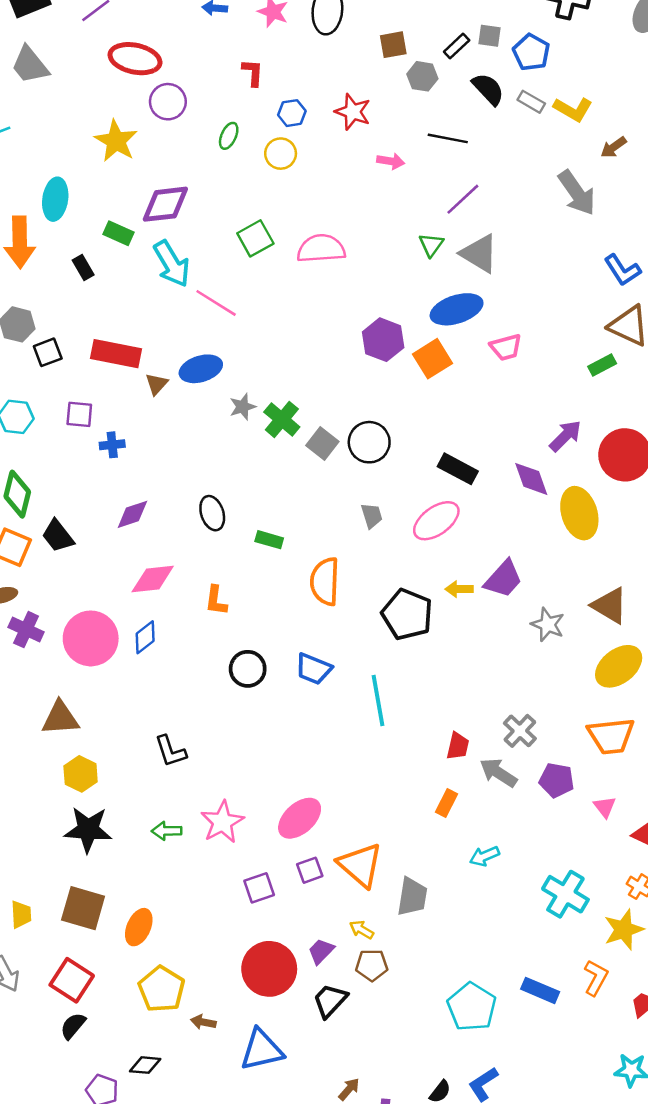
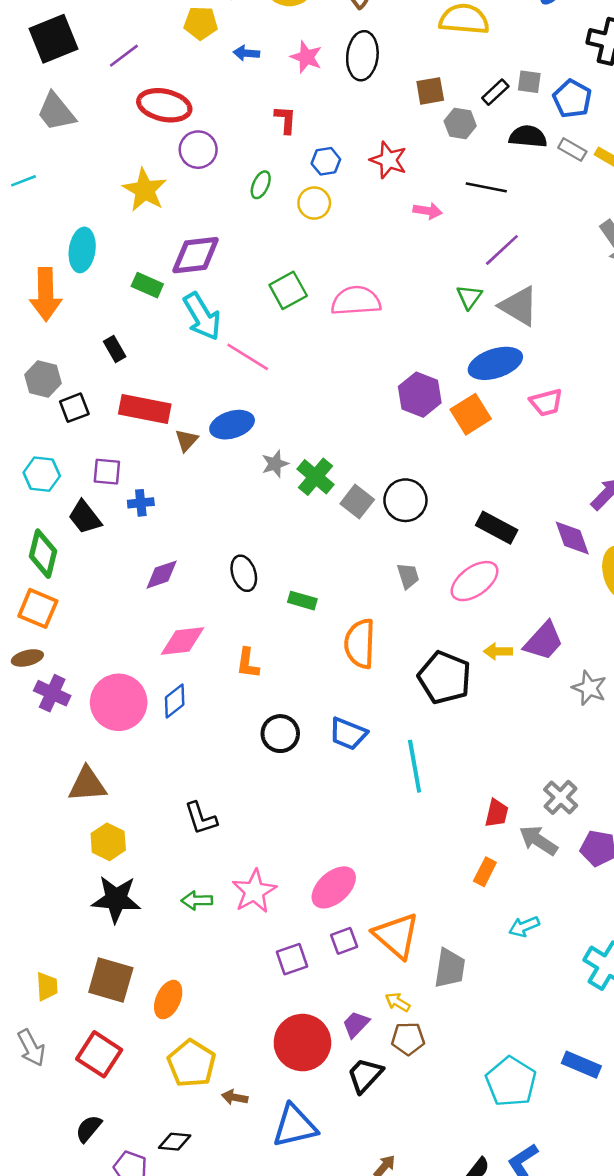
black semicircle: (488, 89) -> (528, 137), turned -42
black rectangle: (83, 268) -> (115, 349), moved
black trapezoid: (58, 536) -> (85, 517), moved
black semicircle: (73, 1026) -> (89, 1129), moved

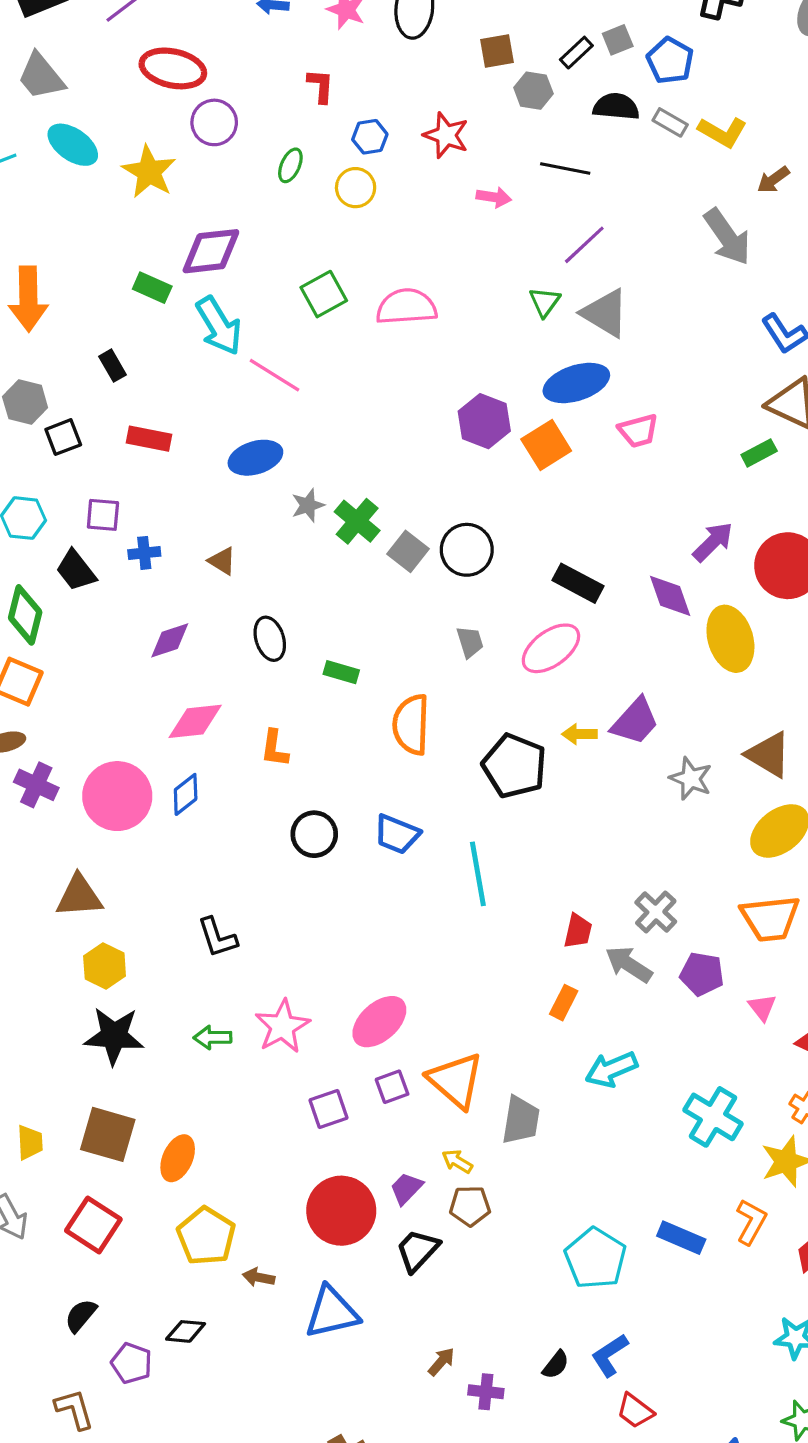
gray square: (529, 82) -> (618, 40), turned -30
cyan ellipse: (82, 250) -> (73, 145), moved, turned -63
red rectangle: (145, 409) -> (149, 439), size x0.7
brown triangle: (186, 440) -> (222, 561), moved, turned -40
cyan arrow: (524, 927) -> (611, 1069), size x1.4

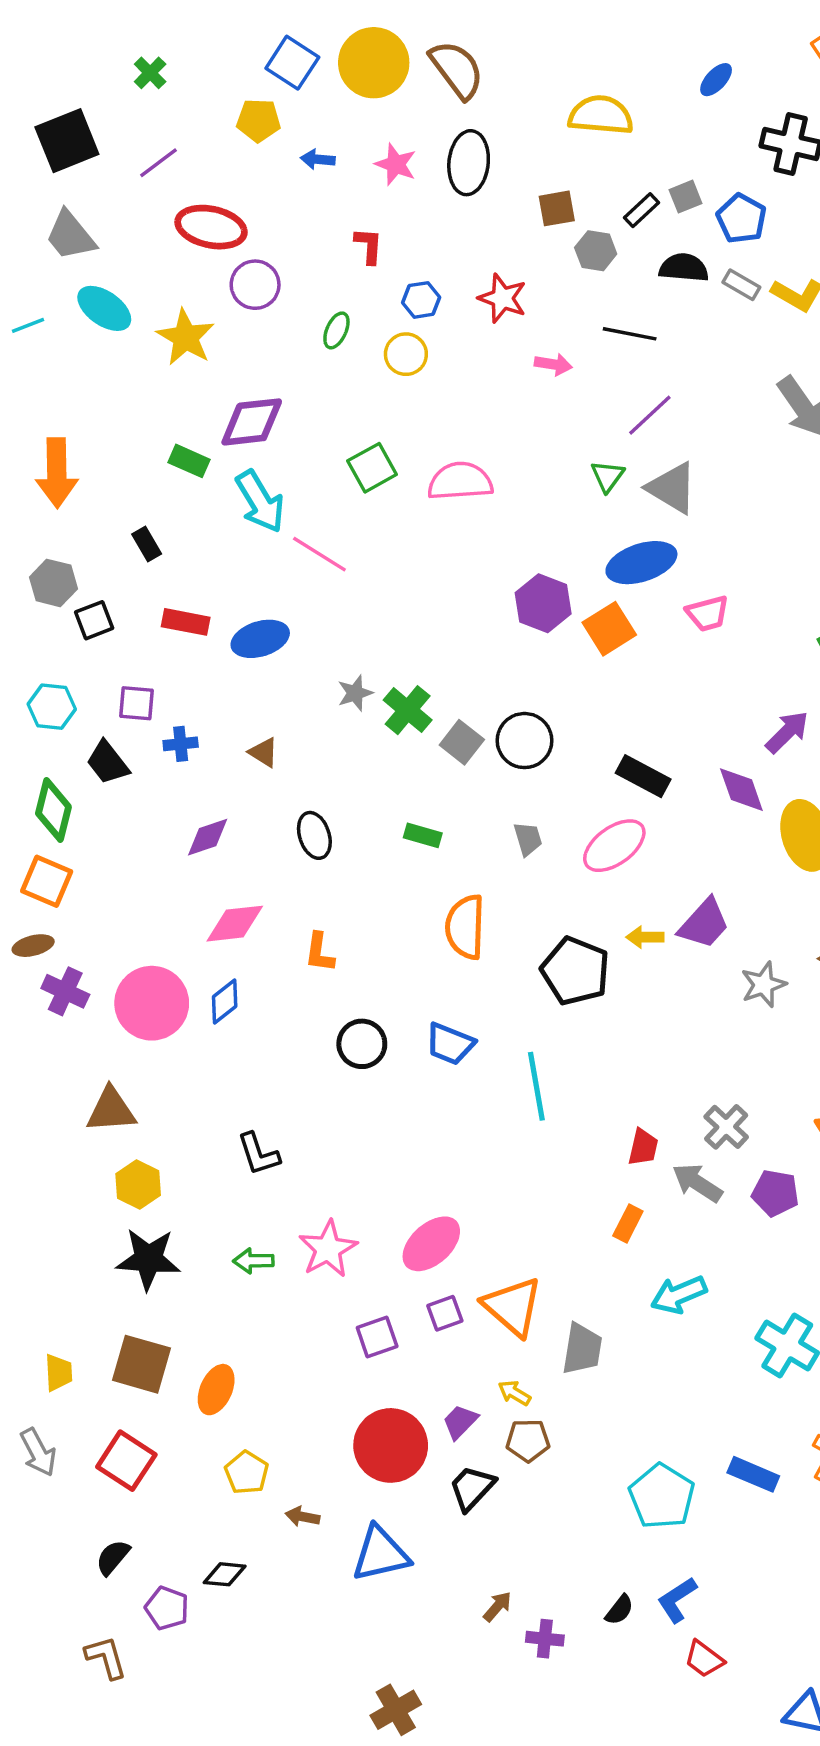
blue ellipse: (255, 458) -> (260, 639), moved
green rectangle: (341, 672) -> (423, 835), moved
gray star: (691, 779) -> (763, 985), turned 30
yellow pentagon: (206, 1236) -> (247, 1473), size x0.7

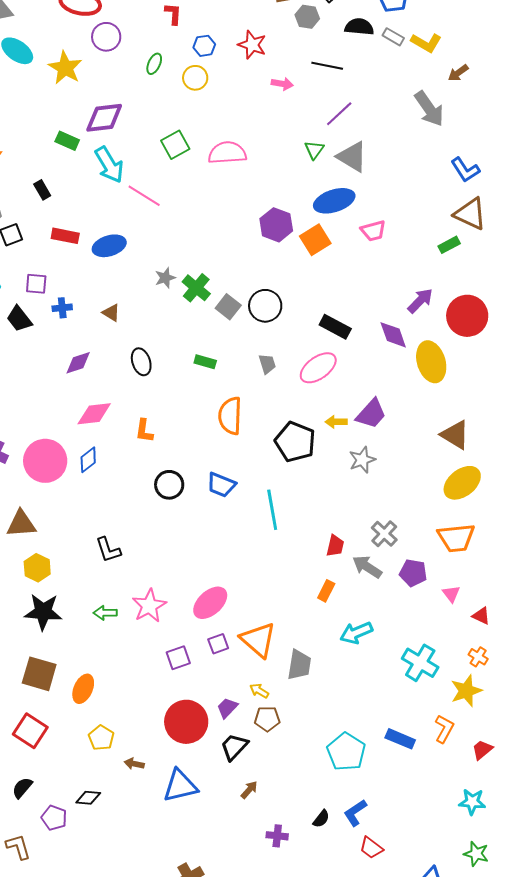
gray star: (763, 985) -> (362, 460), moved
brown arrow: (497, 1606) -> (249, 790), moved

